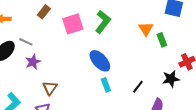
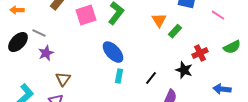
green rectangle: (162, 40) -> (175, 31), turned 64
black star: (171, 79) -> (184, 70), turned 30
cyan rectangle: (106, 85) -> (119, 76), turned 32

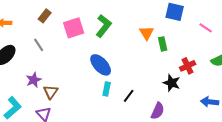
green rectangle: (175, 31) -> (163, 44), turned -56
gray line: (39, 33) -> (39, 45), moved, turned 32
purple star: (46, 53) -> (34, 80), moved
black line: (151, 78) -> (129, 96), moved

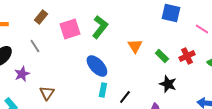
orange triangle: (147, 33) -> (135, 46), moved
green rectangle: (163, 44) -> (162, 56), moved, turned -32
red cross: (188, 66) -> (187, 56), moved
purple star: (34, 80) -> (22, 74), moved

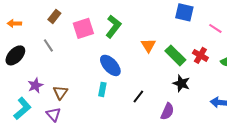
green rectangle: (162, 56) -> (175, 55), size x1.5
red cross: (187, 56) -> (200, 55), turned -35
purple star: (22, 74) -> (35, 85), moved
cyan rectangle: (103, 90) -> (102, 89), moved

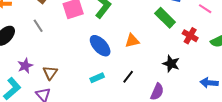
orange triangle: (148, 45) -> (132, 41), moved, turned 49
green rectangle: (175, 55) -> (165, 18), moved
cyan rectangle: (102, 89) -> (97, 78), moved, turned 56

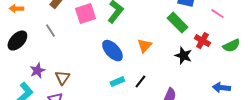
orange triangle: (132, 41) -> (144, 46), turned -35
black star: (171, 64) -> (183, 56), moved
cyan rectangle: (97, 78) -> (117, 82), moved

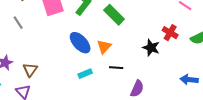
green rectangle: (177, 23) -> (114, 15), moved
orange triangle: (144, 46) -> (104, 47), moved
black line: (140, 82) -> (116, 68), moved, turned 56

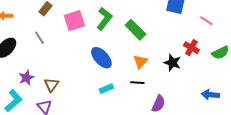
orange triangle: (104, 47) -> (140, 62), moved

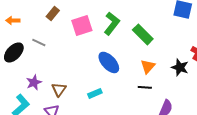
gray line: (39, 38) -> (39, 42), moved, turned -32
cyan rectangle: (106, 89) -> (95, 93), moved

